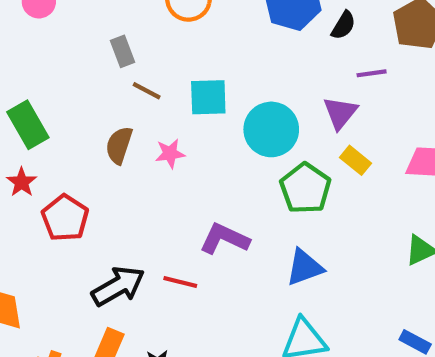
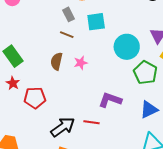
gray rectangle: (122, 51) -> (68, 14), moved
cyan square: (208, 97) -> (96, 22), moved
red pentagon: (65, 218) -> (35, 98), turned -30

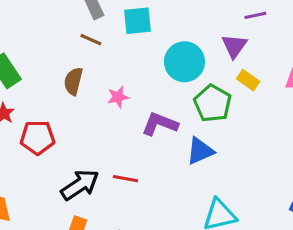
pink star: (81, 63) -> (118, 97), moved
purple L-shape: (110, 100) -> (160, 124), moved
blue triangle: (149, 109) -> (200, 151), moved

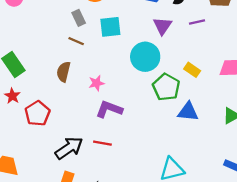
purple triangle: (234, 46) -> (162, 26), moved
purple L-shape: (160, 124) -> (109, 109), moved
red pentagon: (37, 137) -> (37, 113), turned -30
blue triangle: (200, 151) -> (188, 112), moved, turned 30

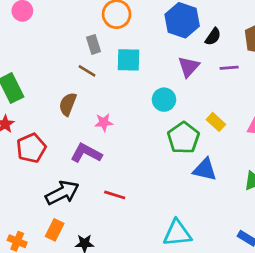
cyan circle: (145, 57) -> (164, 100), size x0.7
purple L-shape: (109, 109) -> (86, 153), moved
red line: (102, 143) -> (115, 195), moved

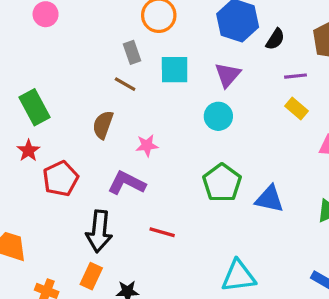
purple triangle: (189, 67) -> (228, 75), moved
yellow rectangle: (216, 122) -> (297, 109), moved
green pentagon: (183, 138) -> (222, 183), moved
black arrow: (62, 193) -> (99, 231), turned 124

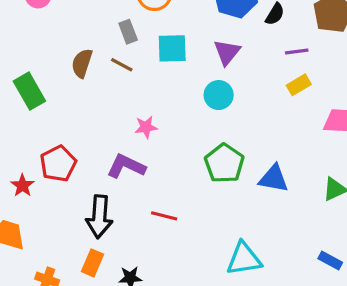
yellow rectangle: (297, 109) -> (299, 85), turned -70
brown semicircle: (103, 125) -> (82, 63), moved
red star: (28, 151) -> (22, 186), moved

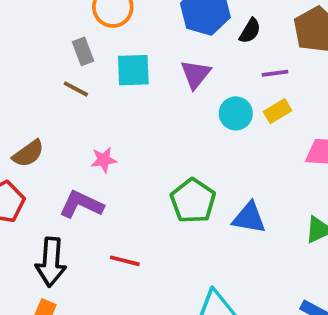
brown semicircle: (82, 63) -> (28, 153), moved, turned -144
cyan circle: (219, 95) -> (236, 113), moved

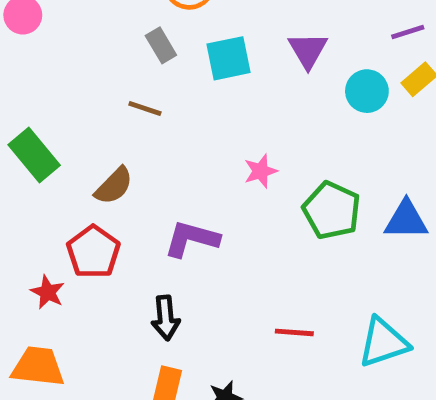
brown line: (76, 89) -> (145, 109), moved
pink star: (104, 160) -> (261, 171), moved
red line: (125, 261) -> (294, 332), moved
black arrow: (51, 262) -> (166, 318), size x0.7

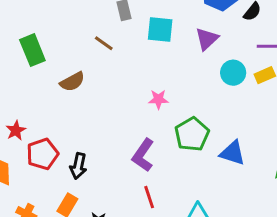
purple L-shape: (192, 239) -> (143, 155), moved, turned -88
red pentagon: (93, 252) -> (42, 154), moved
red line: (294, 332) -> (149, 197), turned 50

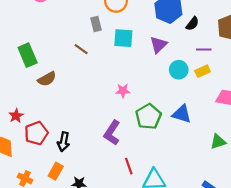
brown semicircle: (72, 82) -> (47, 79), moved
blue triangle: (233, 153) -> (182, 114), moved
red line: (149, 197) -> (129, 166), moved

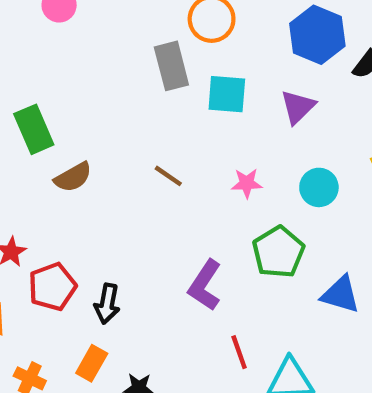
gray rectangle: (96, 24) -> (171, 66), size x1.5
brown line: (81, 49) -> (168, 176), moved
cyan circle: (179, 70) -> (319, 187), moved
pink star: (123, 91) -> (247, 183), moved
blue triangle: (182, 114) -> (340, 294), moved

